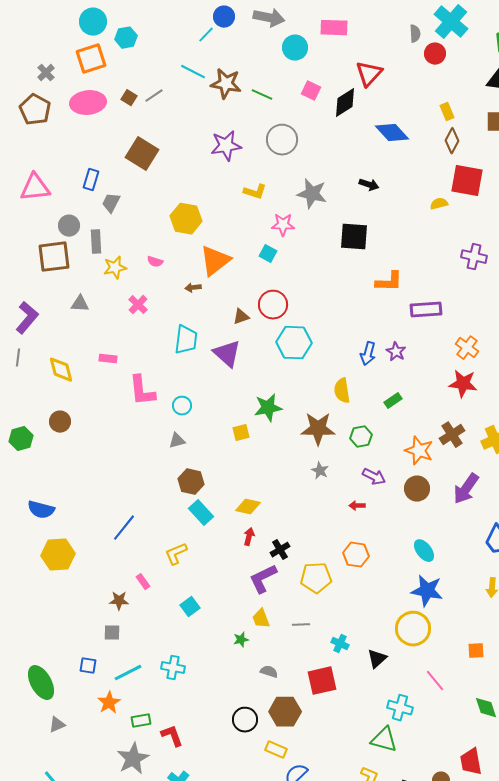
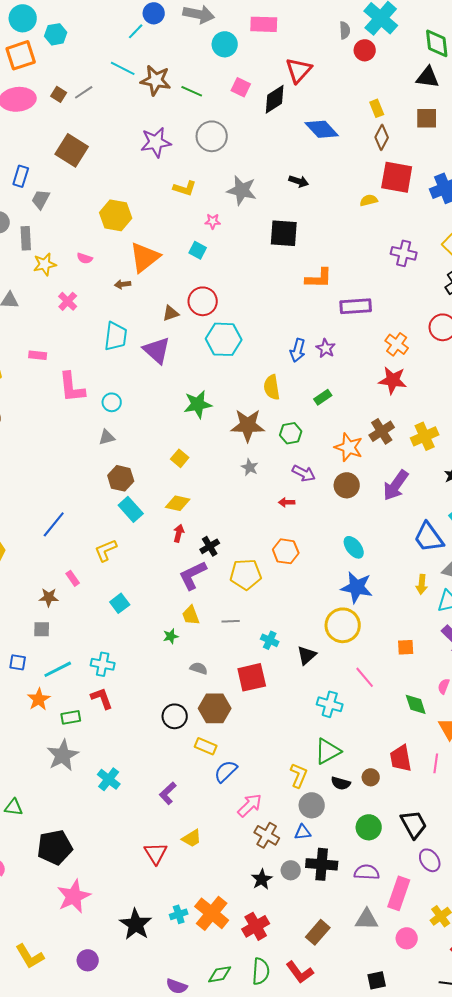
pink star: (283, 225) -> (213, 221), size x0.7
yellow square: (241, 433) -> (180, 458), moved, turned -36
red L-shape: (172, 736) -> (102, 698), moved
green triangle: (384, 740) -> (328, 751), moved, turned -44

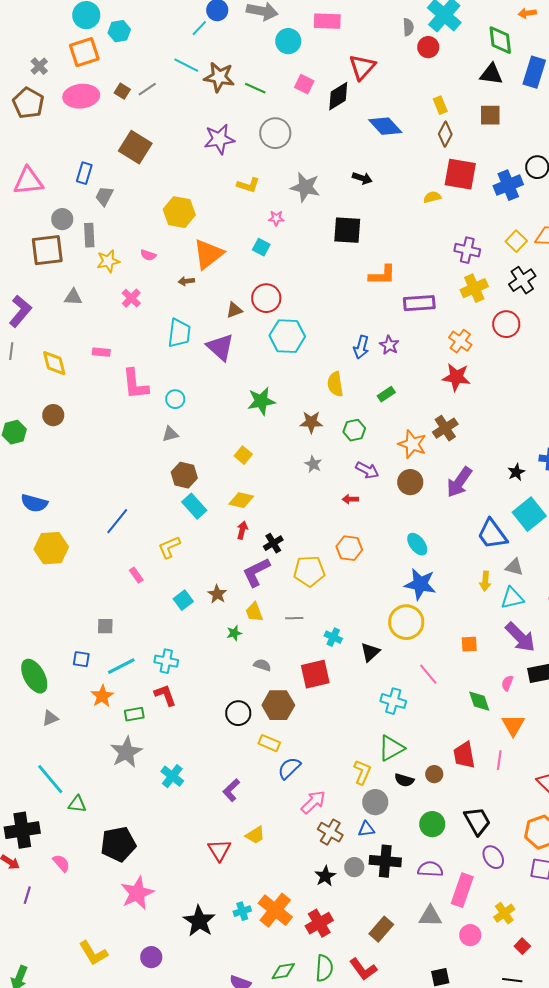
brown star: (248, 425) -> (311, 422), size x0.7
yellow cross: (425, 436) -> (474, 288), moved
brown star: (49, 597) -> (217, 594), moved, turned 30

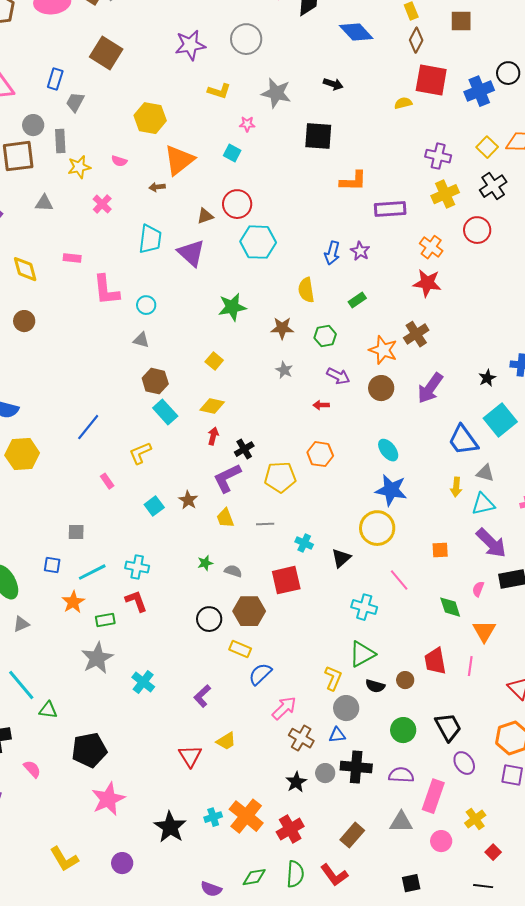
gray triangle: (170, 434) -> (141, 340), turned 30
green star: (234, 633) -> (205, 563), moved

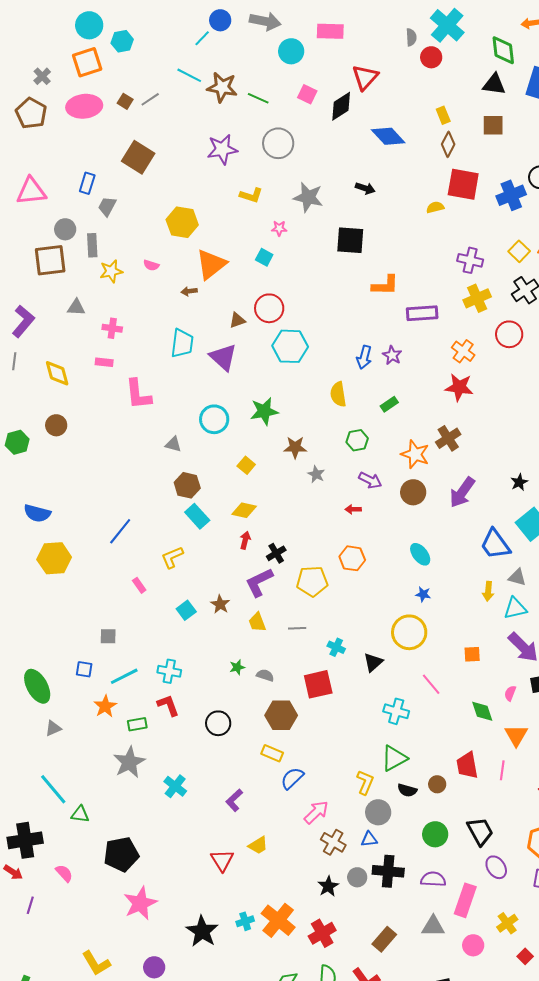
pink cross: (102, 204) -> (112, 328), moved, turned -36
cyan circle: (146, 305) -> (214, 419), moved, size x1.5
brown star: (282, 328) -> (295, 447), moved
blue star: (391, 490) -> (423, 594), size x0.5
black circle: (209, 619) -> (218, 723), moved

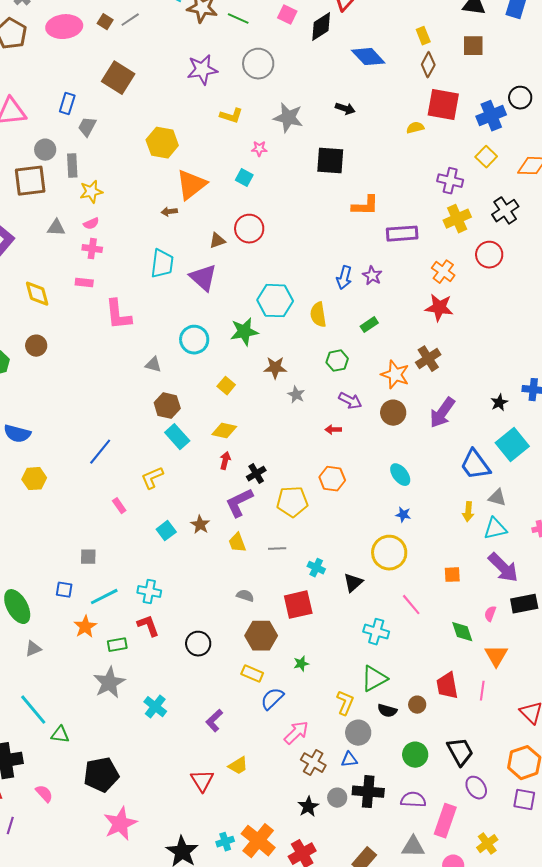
yellow square: (519, 251) -> (486, 157), moved
pink semicircle: (151, 265) -> (91, 224), moved, turned -42
cyan hexagon: (290, 346) -> (275, 301), moved
yellow hexagon: (54, 558) -> (34, 479), size x0.7
green star: (237, 667) -> (301, 664), moved

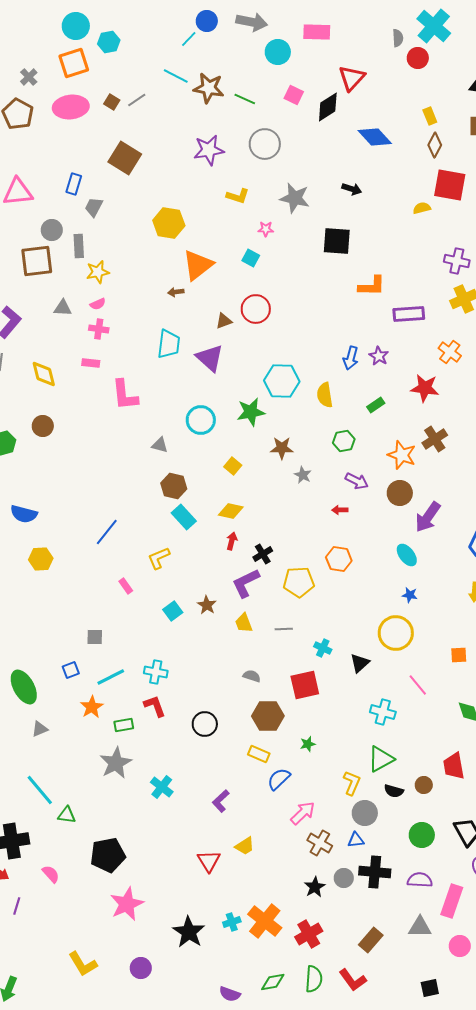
red star: (439, 308) -> (425, 388), moved
purple arrow: (442, 413) -> (428, 517), moved
blue square: (64, 590) -> (71, 670), turned -30

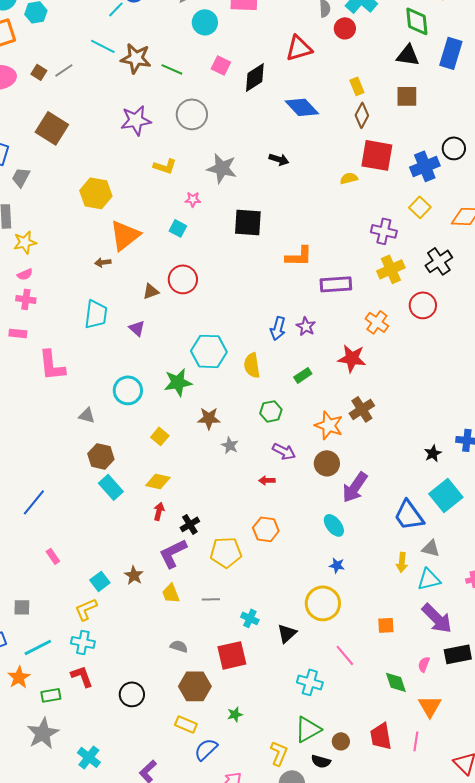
red triangle: (352, 78) -> (299, 48), moved, turned 32
black square: (337, 241) -> (248, 222), moved
purple triangle: (210, 358) -> (137, 328), size x0.6
yellow L-shape: (159, 558) -> (86, 609), moved
brown circle: (424, 785) -> (341, 741), moved

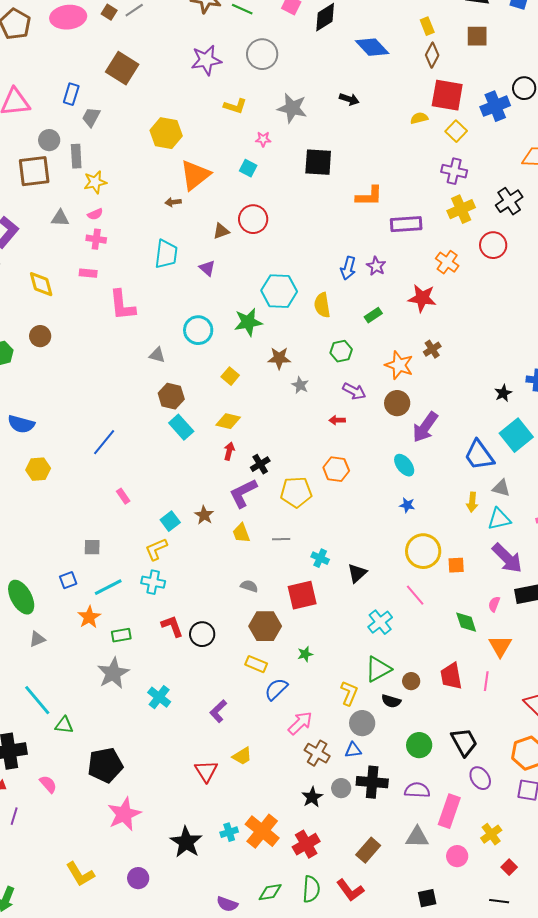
yellow square: (420, 207) -> (456, 131), moved
brown cross: (362, 409) -> (432, 349), size x0.7
yellow circle: (323, 603) -> (423, 551), moved
red L-shape: (82, 676) -> (172, 626), moved
cyan cross: (310, 682) -> (380, 622), turned 35

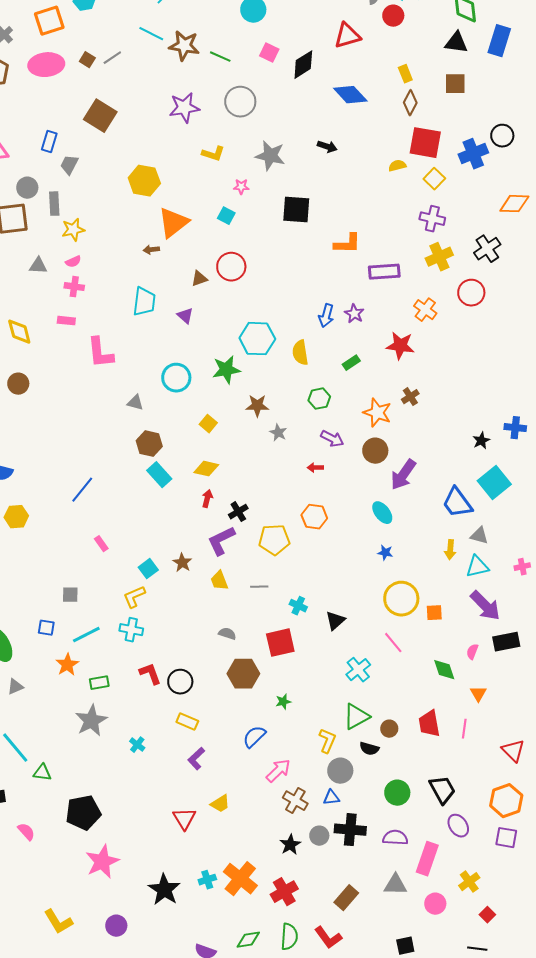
blue square: (68, 580) -> (46, 628), turned 30
orange triangle: (500, 646) -> (478, 694), size x0.7
yellow rectangle: (256, 664) -> (187, 722), moved
cyan cross: (159, 697) -> (137, 745), size x0.7

